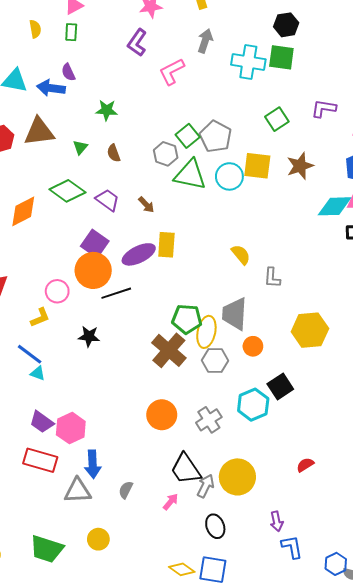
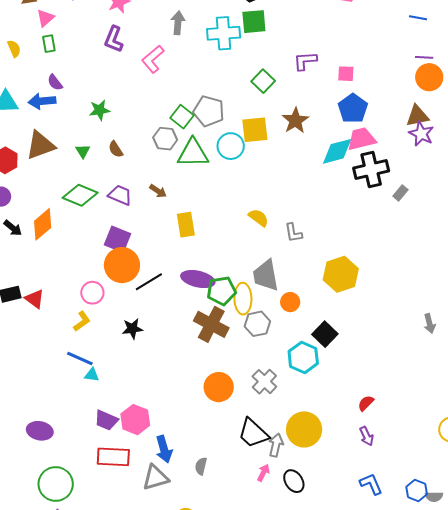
purple ellipse: (139, 254) -> (198, 279), moved, turned 52
pink arrow: (171, 502) -> (263, 473), moved
purple arrow: (277, 521) -> (367, 436), moved

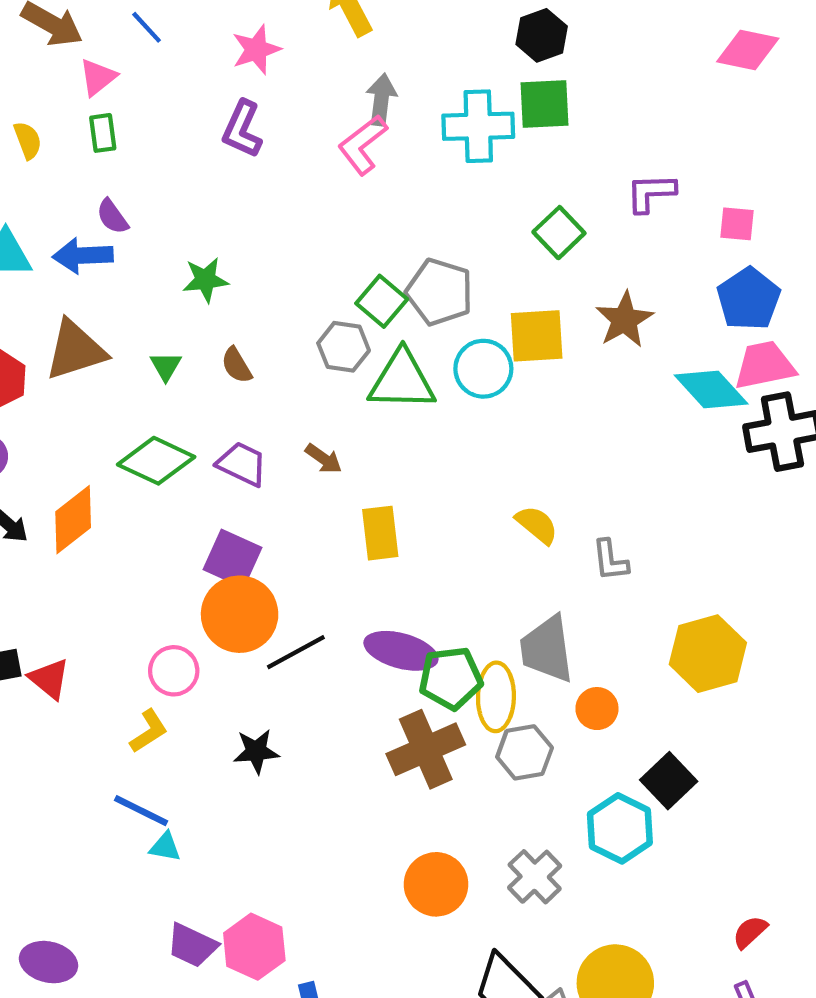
pink L-shape: (153, 59) -> (363, 145), moved
cyan diamond: (337, 151) -> (711, 390), turned 60
brown cross: (211, 324) -> (426, 749), turned 36

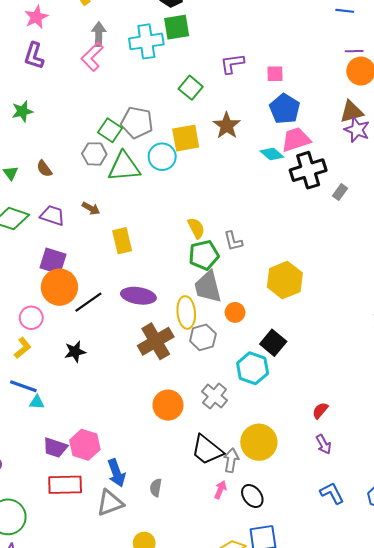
green star: (205, 280) -> (22, 111), moved
cyan diamond: (711, 390) -> (272, 154), size x0.7
yellow semicircle: (537, 525) -> (196, 228), turned 30
green pentagon: (451, 678) -> (204, 255), moved

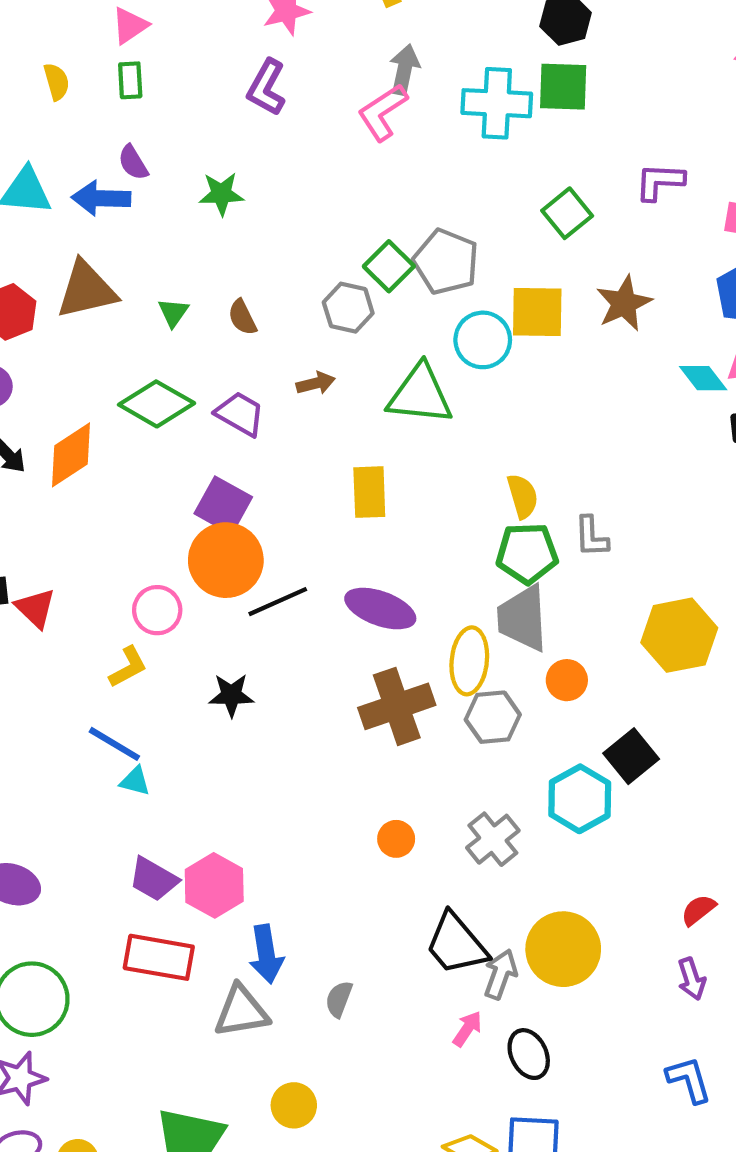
green triangle: (124, 167) -> (420, 395), moved
brown arrow: (91, 208) -> (316, 383), moved, turned -54
orange circle: (168, 405) -> (396, 839), size x0.6

